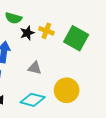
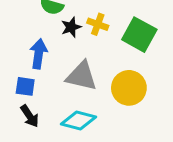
gray triangle: (35, 68) -> (81, 76), size x1.6
yellow circle: (67, 90) -> (129, 88), moved

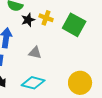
gray triangle: (81, 76) -> (35, 53), size x0.6
yellow circle: (129, 88) -> (80, 83), moved

